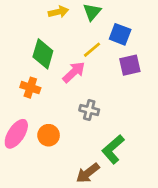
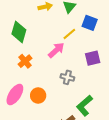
green diamond: (43, 54) -> (19, 32), moved
purple square: (130, 65) -> (93, 58), moved
orange cross: (30, 88) -> (25, 61), turned 32

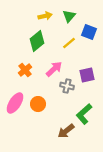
green diamond: (19, 32) -> (37, 41), moved, turned 35
pink arrow: (56, 50) -> (54, 69), moved
purple square: (93, 58) -> (87, 75), moved

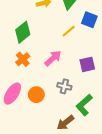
green diamond: (37, 41) -> (23, 32), moved
gray cross: (67, 86) -> (64, 86), moved

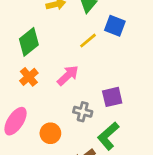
purple square: (87, 64) -> (112, 97), moved
orange circle: (36, 95) -> (50, 133), moved

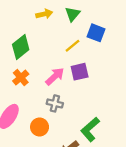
purple square: (112, 97) -> (80, 72), moved
gray cross: (83, 112) -> (55, 103), moved

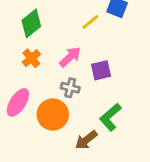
purple square: (80, 72) -> (101, 70), moved
orange circle: (40, 127) -> (53, 114), size x1.5

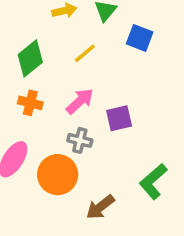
yellow line: (90, 22) -> (85, 53), moved
orange cross: (31, 58) -> (30, 103), turned -36
green L-shape: (110, 117) -> (153, 181), moved

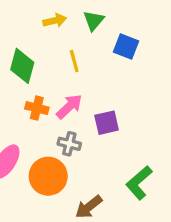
yellow line: (85, 53) -> (74, 61), turned -65
green diamond: (30, 58) -> (22, 66), turned -36
orange cross: (30, 103) -> (37, 108), moved

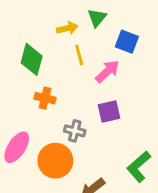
yellow arrow: (55, 21) -> (67, 28), moved
pink arrow: (69, 106) -> (107, 71), moved

